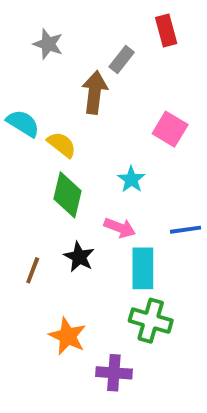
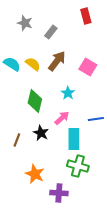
gray rectangle: (122, 59) -> (51, 32), moved
brown arrow: (95, 92) -> (57, 61), moved, turned 30
yellow semicircle: (62, 145) -> (33, 64), moved
pink arrow: (120, 228) -> (62, 118), turned -63

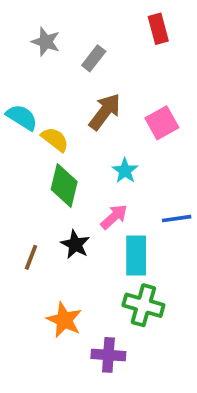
yellow semicircle: (33, 64) -> (55, 139), moved
pink square: (88, 67) -> (162, 123), turned 30

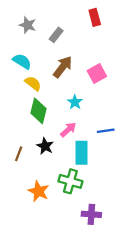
cyan semicircle: (22, 117) -> (22, 61), moved
green cross: (143, 305) -> (70, 181), moved
purple cross: (108, 355) -> (91, 214), moved

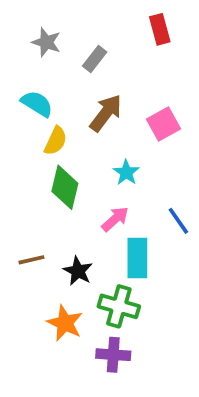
yellow semicircle: (33, 83) -> (56, 141), turned 77
blue line: (106, 131) -> (178, 221), turned 63
black star: (45, 146) -> (78, 271), moved
brown line: (19, 154) -> (31, 260), turned 56
purple cross: (91, 214) -> (113, 355), moved

